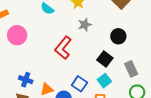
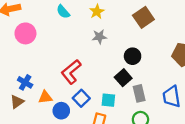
red L-shape: (63, 48) -> (71, 72), moved
black square: (105, 59) -> (123, 78), moved
cyan square: (104, 81) -> (108, 100), turned 32

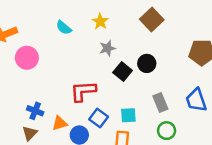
red L-shape: (71, 72) -> (83, 91), turned 45
black square: (123, 78) -> (123, 71), moved

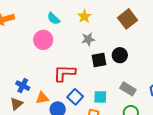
pink circle: (27, 58) -> (43, 40), moved
black square: (123, 71) -> (99, 60), turned 35
gray rectangle: (160, 103) -> (128, 89), turned -42

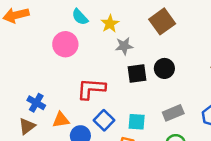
yellow star: (84, 16) -> (110, 24), moved
brown square: (128, 19) -> (162, 21), moved
gray rectangle: (128, 89) -> (173, 113), turned -56

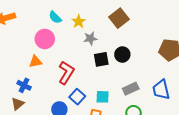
red L-shape: (91, 89) -> (66, 73), turned 120
orange triangle: (61, 120) -> (35, 62), moved

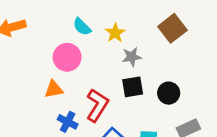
black circle: (122, 55) -> (169, 93), moved
black square: (101, 59) -> (133, 87), moved
blue cross: (24, 85) -> (68, 122), moved

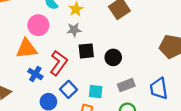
gray star: (132, 57) -> (74, 30), moved
orange triangle: (54, 89) -> (27, 49), size x1.5

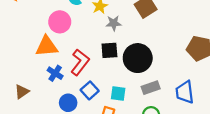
gray star: (74, 30) -> (114, 23), moved
black circle: (113, 57) -> (138, 58), size x1.6

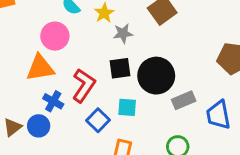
gray rectangle: (151, 88) -> (184, 100), moved
cyan square: (118, 93) -> (127, 107), moved
blue circle: (68, 103) -> (39, 126), moved

